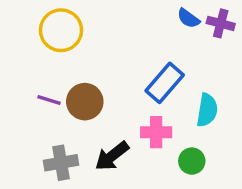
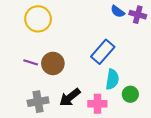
cyan semicircle: (207, 110) -> (112, 79), moved
pink cross: (156, 132) -> (97, 104), moved
green circle: (192, 161) -> (130, 94), moved

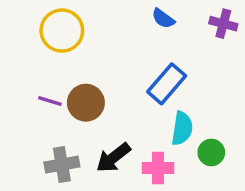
blue semicircle: (118, 11) -> (163, 19), moved

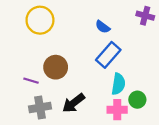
blue semicircle: (163, 19) -> (103, 27), moved
purple line: (50, 101) -> (31, 81), moved
pink cross: (158, 168) -> (117, 110), moved

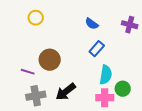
purple cross: (145, 16) -> (130, 25), moved
yellow circle: (40, 20) -> (36, 18), size x0.6
blue rectangle: (108, 55) -> (97, 49), size x0.7

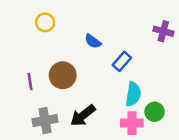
blue semicircle: (92, 24) -> (93, 41), moved
purple line: (28, 72) -> (30, 82), moved, turned 64

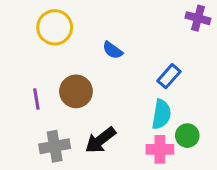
yellow circle: (45, 22) -> (55, 27), size x1.5
purple cross: (163, 31) -> (198, 18), moved
blue rectangle: (122, 61) -> (169, 76), moved

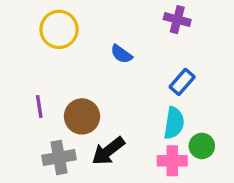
purple cross: (198, 18) -> (177, 20), moved
brown circle: (76, 91) -> (82, 116), moved

